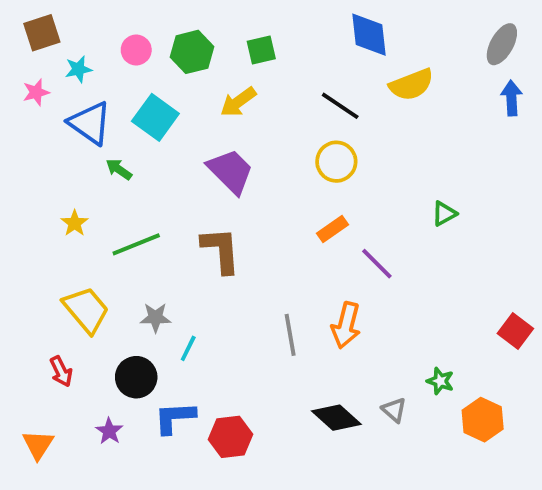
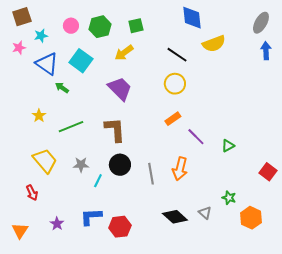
green triangle: (444, 214) -> (228, 146), moved
black circle: (136, 377) -> (120, 165), moved

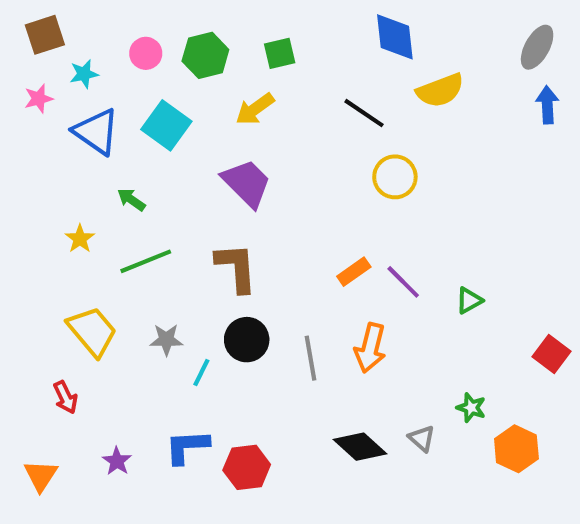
yellow circle: (175, 84) -> (395, 177), moved
green arrow: (62, 88) -> (131, 200), moved
orange rectangle: (173, 119) -> (354, 272), moved

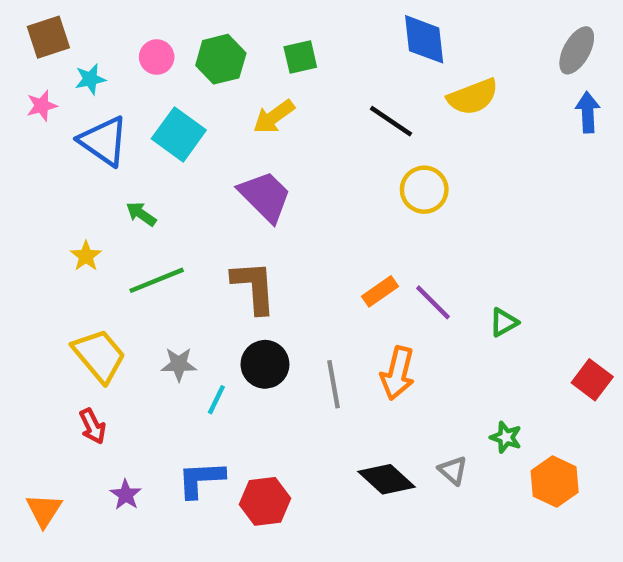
red arrow: (65, 397) -> (93, 426), moved

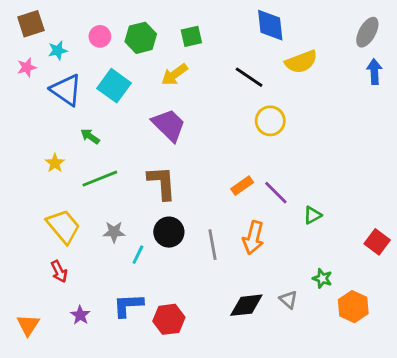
green triangle: (504, 322) -> (312, 215), moved
black diamond: (387, 479) -> (246, 305), turned -48

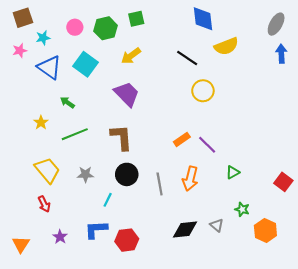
green square: (191, 36) -> (136, 19), moved
green triangle: (312, 215) -> (233, 172), moved
cyan line: (138, 255) -> (108, 200), moved

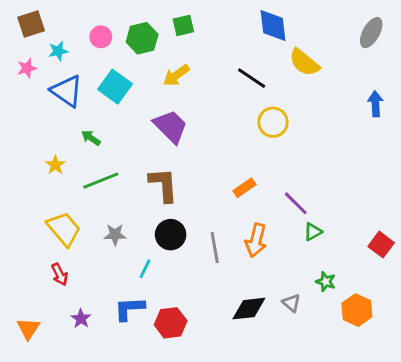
yellow semicircle: (226, 46) -> (304, 62), turned 60
blue arrow: (281, 54) -> (375, 104), moved
purple line: (207, 145) -> (296, 203), moved

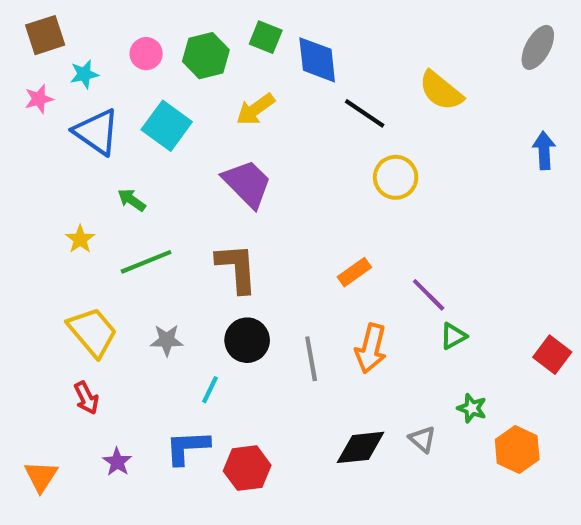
green square: (183, 25) -> (266, 37), turned 35
blue diamond: (273, 25) -> (317, 60), moved

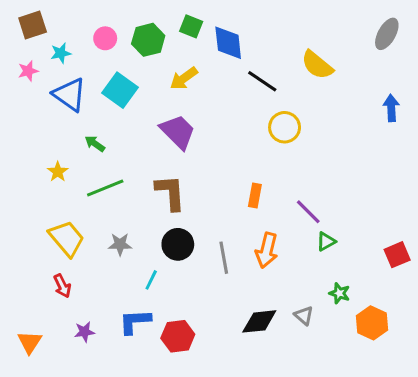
orange rectangle: (354, 272) -> (255, 195), turned -45
red square: (552, 355) -> (397, 255), turned 30
purple star: (117, 462) -> (84, 332), turned 30

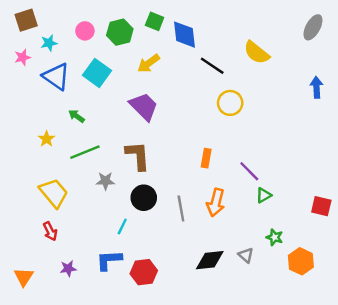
gray star: (120, 244) -> (105, 181), moved
red square: (397, 255) -> (321, 206), turned 36

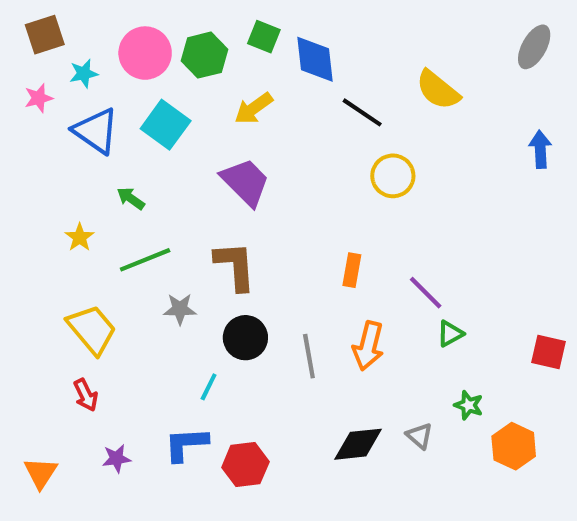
pink circle: (85, 31) -> (145, 53), size x1.6

